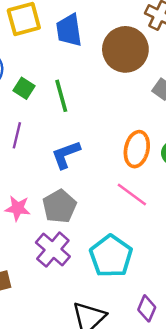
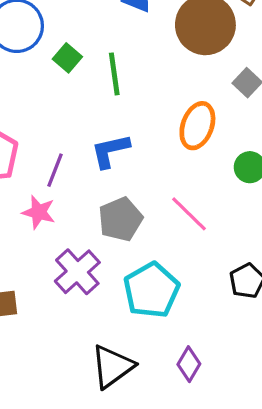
purple line: (17, 135) -> (55, 170), moved
orange ellipse: (137, 149) -> (197, 126), moved
gray pentagon: (59, 206) -> (120, 219), moved

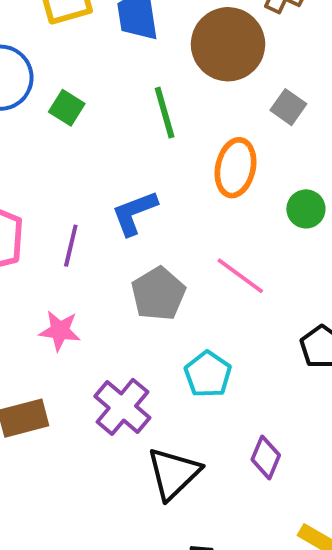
green line: (114, 74) -> (165, 113), moved
pink star: (39, 212) -> (60, 331), moved
purple cross: (77, 272) -> (122, 407), moved
cyan pentagon: (151, 290) -> (208, 374), size x0.7

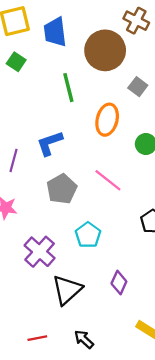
green square: (67, 108) -> (16, 62), moved

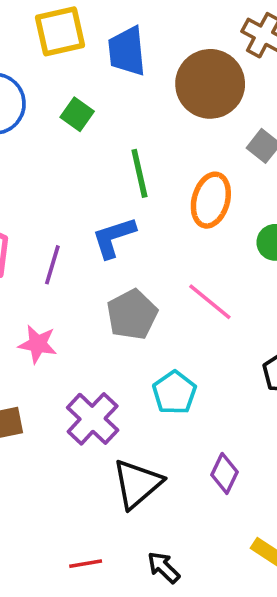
green square: (16, 62) -> (77, 114), moved
green line: (68, 88) -> (139, 173), moved

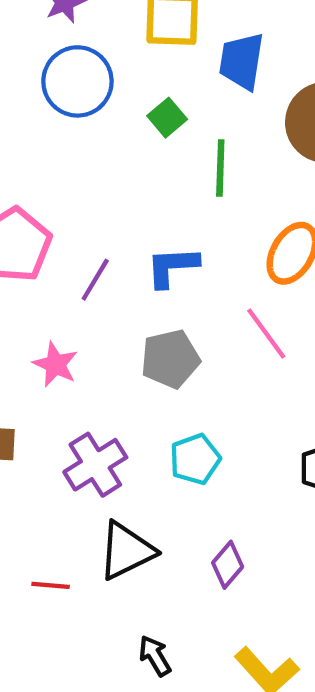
green line: (139, 173) -> (220, 168), moved
pink line: (210, 302) -> (266, 334), moved
red line: (86, 564) -> (51, 585), moved
black arrow: (164, 567) -> (155, 656), moved

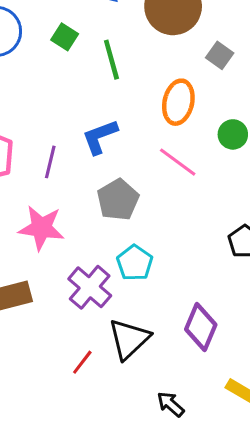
pink star: (55, 364) -> (41, 228), size x1.4
cyan pentagon: (195, 459) -> (135, 263), moved
purple diamond: (228, 565) -> (201, 327), size x1.4
red line: (51, 585) -> (82, 362), moved, turned -40

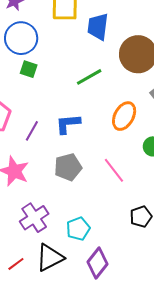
green square: (65, 37) -> (29, 69), moved, turned -30
green line: (111, 60) -> (89, 77), turned 60
pink line: (178, 162) -> (114, 170), moved
cyan pentagon: (135, 263) -> (78, 229), moved

